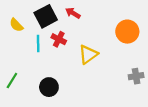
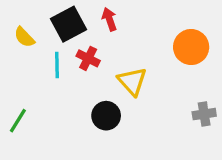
red arrow: (73, 13) -> (109, 19), turned 40
yellow triangle: (88, 54) -> (132, 81), turned -36
black circle: (49, 87) -> (106, 116), moved

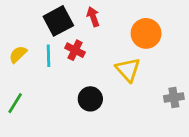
yellow semicircle: (24, 37) -> (18, 54), moved, turned 90
orange circle: (191, 47) -> (146, 33), moved
yellow triangle: (132, 81) -> (128, 70), moved

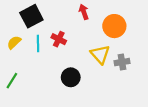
red arrow: (93, 17) -> (84, 12), moved
black square: (58, 21) -> (31, 16), moved
gray cross: (174, 98) -> (122, 62), moved

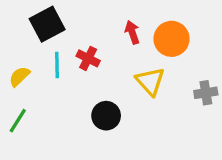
red arrow: (84, 12) -> (132, 32), moved
yellow semicircle: (14, 42) -> (19, 76), moved
gray cross: (122, 62) -> (206, 93), moved

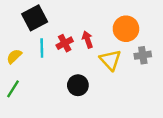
red arrow: (132, 32) -> (88, 40), moved
red cross: (88, 58) -> (65, 43), turned 35
gray cross: (206, 93) -> (143, 55), moved

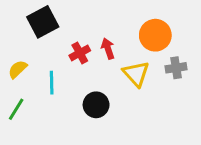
cyan line: (42, 48) -> (52, 83), moved

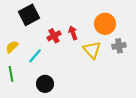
cyan line: (52, 83) -> (35, 56), turned 42
black circle: (96, 105) -> (45, 84), moved
green line: (16, 109) -> (11, 74), turned -42

